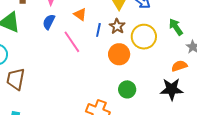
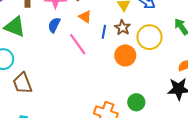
brown trapezoid: (16, 79) -> (22, 83), turned -30
green circle: (127, 89) -> (136, 102), moved

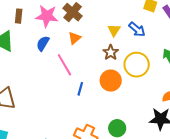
orange triangle: (85, 17) -> (74, 38), turned 40
blue line: (104, 32) -> (80, 89), moved

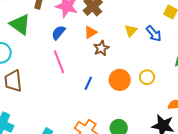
brown star: (111, 52) -> (101, 48), moved
pink line: (64, 65) -> (59, 62), moved
yellow circle: (137, 65) -> (147, 77), moved, size x0.6

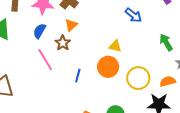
yellow triangle: (131, 31) -> (115, 46), moved, turned -48
brown star: (101, 48) -> (63, 43), moved
yellow circle: (147, 77) -> (138, 78), moved, size x1.5

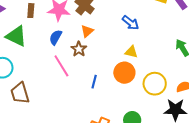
blue arrow: (133, 15) -> (131, 23), moved

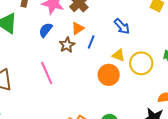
pink line: (61, 66) -> (47, 73), moved
blue line: (94, 82) -> (91, 42), moved
yellow circle: (155, 84) -> (141, 63), moved

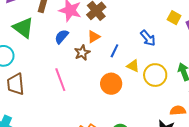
blue arrow: (122, 26) -> (148, 38), moved
blue line: (91, 42) -> (114, 51), moved
orange circle: (109, 75) -> (111, 84), moved

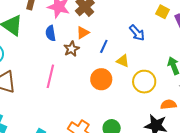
blue semicircle: (62, 37) -> (51, 33), turned -49
yellow circle: (155, 75) -> (144, 82), moved
pink line: (60, 80) -> (50, 76), turned 35

